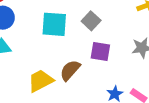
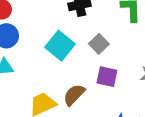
cyan square: (54, 24) -> (60, 46), turned 32

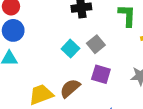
cyan square: (60, 46) -> (70, 49), moved, size x0.7

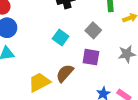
gray square: (96, 44) -> (93, 30), moved

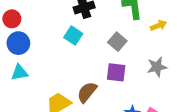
cyan square: (61, 37) -> (73, 35), moved

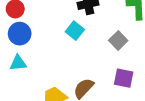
purple square: (116, 72) -> (124, 78), moved

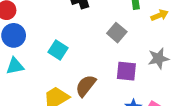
cyan square: (75, 31) -> (58, 50), moved

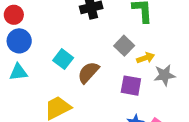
yellow arrow: (160, 15) -> (146, 58), moved
brown semicircle: (86, 86) -> (88, 72), moved

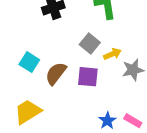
purple square: (131, 86) -> (88, 77), moved

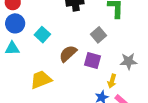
yellow arrow: (112, 54) -> (112, 81), moved, turned 120
cyan square: (29, 62) -> (42, 35), moved

